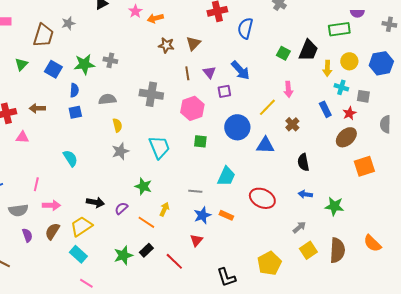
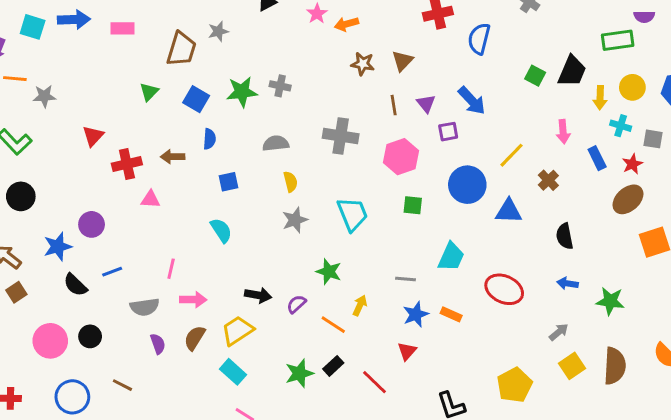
pink arrow: (288, 89) -> (563, 132), moved
blue semicircle: (74, 90) -> (209, 139), moved
blue square: (75, 112) -> (229, 182), moved

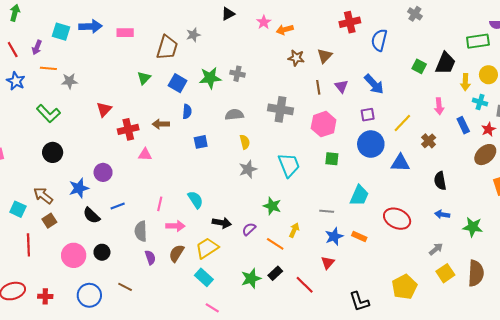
purple square: (448, 132) -> (368, 115), moved
cyan semicircle: (221, 230) -> (195, 200), moved
gray semicircle: (145, 307) -> (141, 231), turned 96

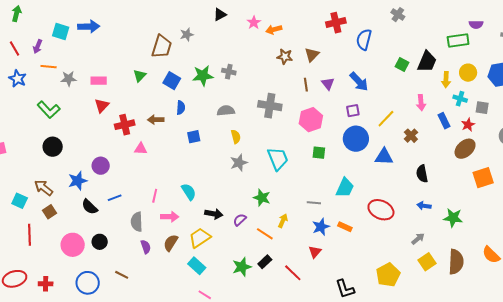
pink rectangle: (125, 33) -> (99, 81), moved

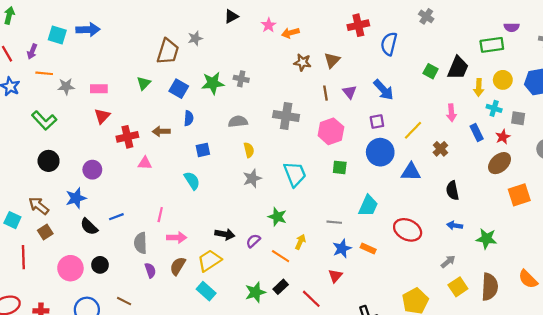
purple circle: (101, 166) -> (92, 170), moved
cyan semicircle: (189, 192) -> (192, 181), moved

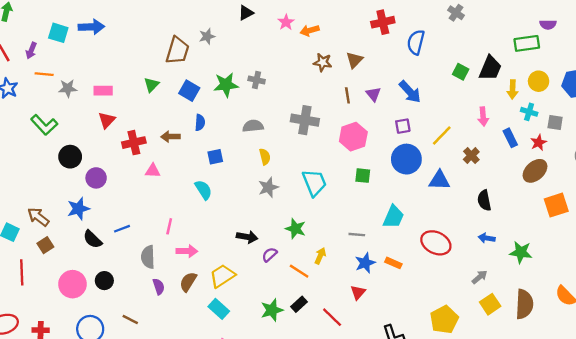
black circle: (49, 161) -> (70, 157), moved
black arrow: (225, 234) -> (247, 237), moved

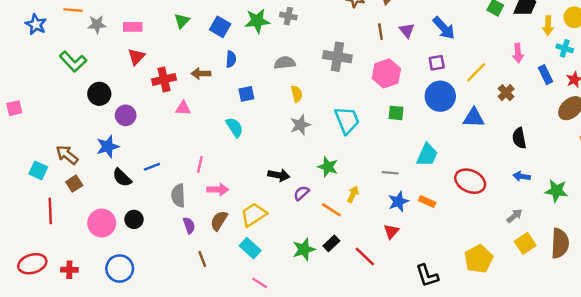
brown line: (130, 320) -> (202, 259), moved, turned 42

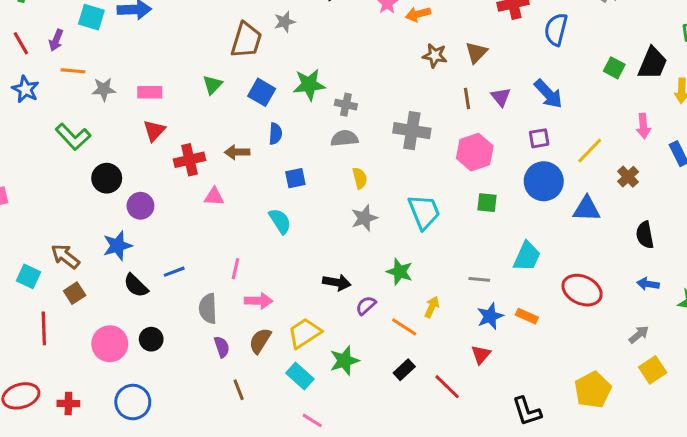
gray cross: (288, 16) -> (346, 105), moved
green star: (304, 249) -> (344, 361), moved

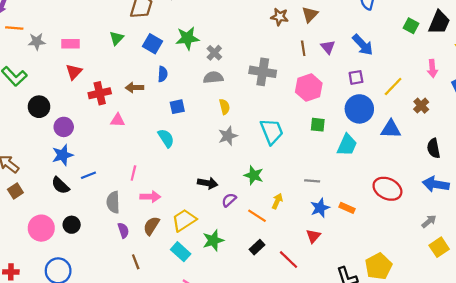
gray cross: (346, 105) -> (214, 53), turned 32
blue star: (117, 246) -> (63, 155), moved
cyan trapezoid: (527, 256) -> (347, 145), moved
blue arrow: (648, 284) -> (436, 184), size x1.6
yellow pentagon: (593, 390) -> (378, 266), moved

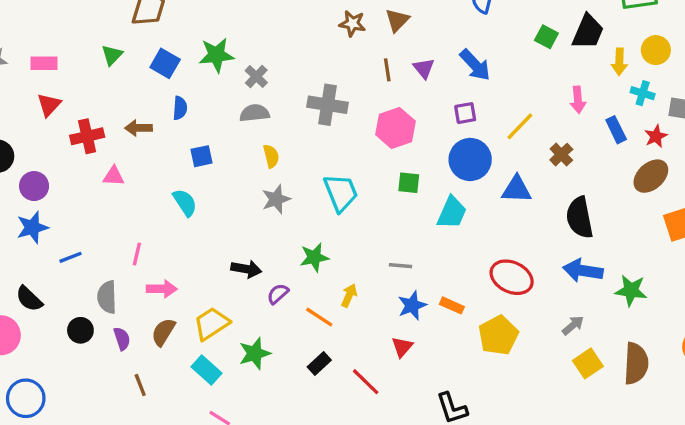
black semicircle: (434, 148) -> (580, 218), size x1.4
green star: (254, 175) -> (314, 257), turned -30
black semicircle: (60, 185) -> (29, 299), moved
black circle: (72, 225) -> (80, 330), moved
yellow pentagon: (378, 266) -> (498, 335), moved

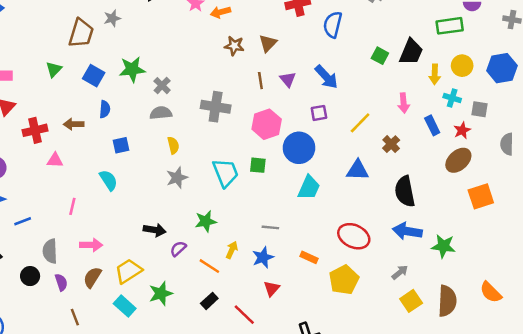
blue circle: (470, 159) -> (299, 148), moved
green square: (409, 183) -> (258, 165), moved
pink line: (137, 254) -> (72, 206), moved
blue star: (412, 305) -> (263, 257), moved

